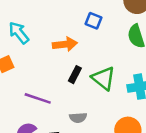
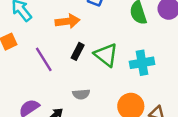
purple line: (38, 98) -> (44, 59), moved, turned 40

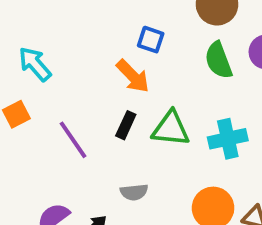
orange arrow: (67, 21) -> (133, 76), moved, turned 55
green triangle: (106, 55) -> (171, 129), turned -30

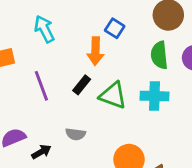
cyan arrow: (35, 64) -> (44, 29), moved
orange arrow: (133, 76) -> (95, 51), turned 32
cyan cross: (228, 139) -> (154, 96), moved

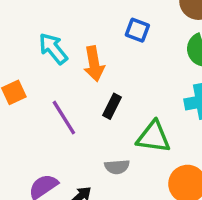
orange arrow: (95, 51) -> (94, 64), moved
green triangle: (113, 95) -> (154, 137), moved

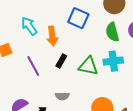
blue square: (137, 30) -> (78, 18), size x1.5
green triangle: (154, 137) -> (88, 66), moved

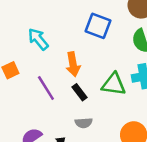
orange arrow: (52, 36) -> (73, 64), moved
black rectangle: (61, 61) -> (79, 92), moved, turned -64

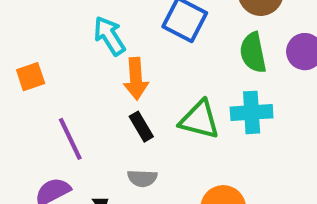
cyan arrow: (38, 39) -> (109, 36), moved
purple line: (46, 88) -> (70, 139), moved

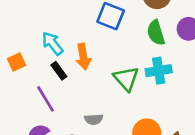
cyan arrow: (109, 36) -> (53, 43), moved
green triangle: (199, 120) -> (126, 79), turned 40
black rectangle: (141, 127) -> (59, 71), moved

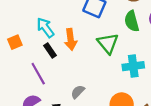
cyan cross: (159, 71) -> (133, 66), moved
green triangle: (126, 79) -> (108, 43), moved
gray semicircle: (94, 119) -> (78, 92), turned 136

